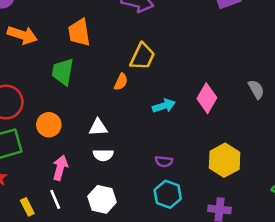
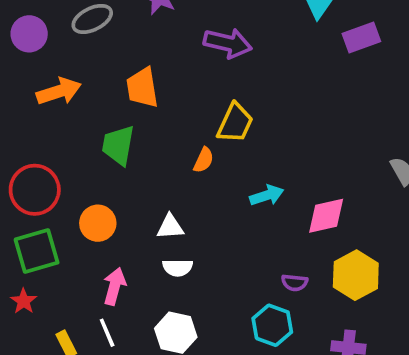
orange arrow: (22, 35) -> (59, 91), turned -36
pink diamond: (207, 98) -> (326, 216), moved, turned 48
purple semicircle: (164, 161) -> (295, 283), moved

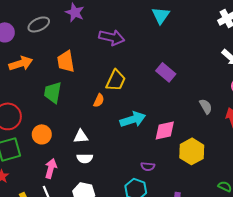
purple rectangle: (361, 38) -> (166, 72), moved, turned 60
cyan arrow: (267, 195) -> (133, 119), size x1.4
yellow hexagon: (356, 275) -> (192, 151), moved

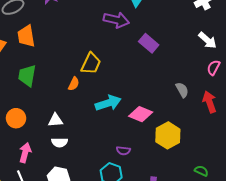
purple arrow: (112, 37) -> (116, 20), moved
orange trapezoid: (66, 61) -> (26, 36), moved
purple rectangle: (166, 72) -> (149, 43), moved
pink diamond: (165, 130) -> (141, 114), turned 35

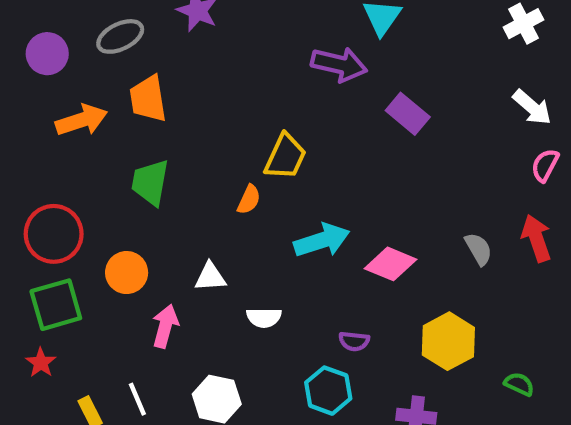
gray semicircle: (182, 90) -> (478, 249), moved
yellow hexagon: (168, 135) -> (448, 341), moved
white semicircle: (60, 143) -> (264, 318), moved
pink arrow: (25, 153) -> (165, 326), moved

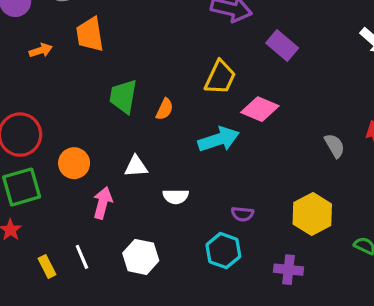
orange arrow: (82, 120) -> (41, 50), size x0.6
yellow trapezoid: (285, 157) -> (220, 77), moved
green trapezoid: (150, 182) -> (123, 96), moved
pink diamond: (391, 264) -> (260, 109), moved

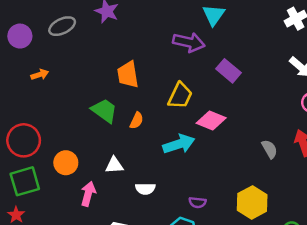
orange trapezoid: (90, 34) -> (128, 75), moved
green trapezoid: (123, 96) -> (104, 111), turned 116

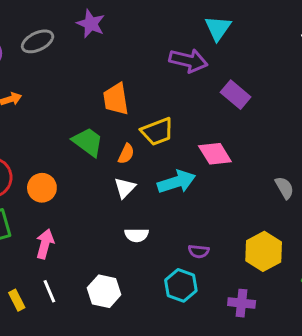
yellow trapezoid: (180, 96) -> (157, 132), moved, turned 44
pink diamond: (211, 120) -> (215, 154), turned 36
orange circle: (66, 163) -> (42, 188), moved
white triangle: (114, 165) -> (125, 188), moved, turned -42
pink arrow: (88, 194) -> (45, 244), moved

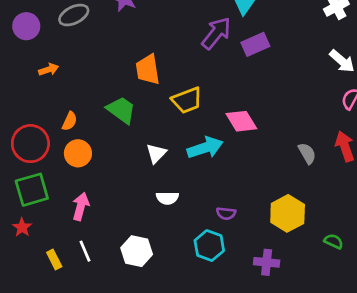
purple arrow: (188, 61) -> (216, 33), turned -64
purple rectangle: (236, 95) -> (255, 44), moved, turned -64
orange semicircle: (126, 154) -> (70, 121), moved

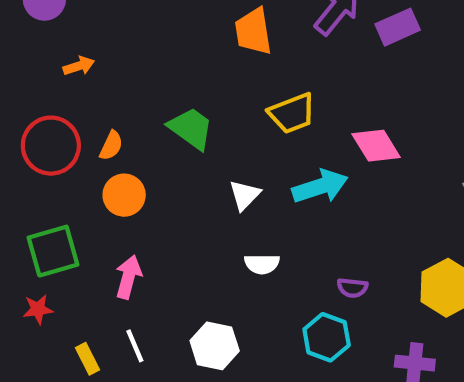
orange trapezoid: (148, 70) -> (253, 31), moved
red circle: (30, 144) -> (51, 146), moved
red star: (22, 227) -> (38, 309), turned 30

